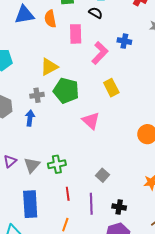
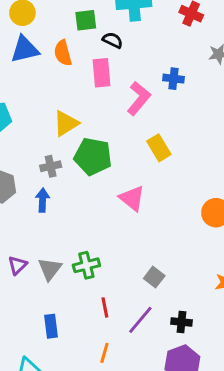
black semicircle: (96, 13) -> (113, 40), moved
blue rectangle: (30, 204) -> (51, 326), size x0.6
purple line: (91, 204) -> (140, 320), turned 45

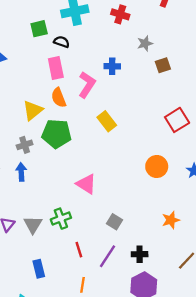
orange semicircle: (63, 53) -> (59, 98), moved
pink triangle: (132, 198) -> (86, 184), moved

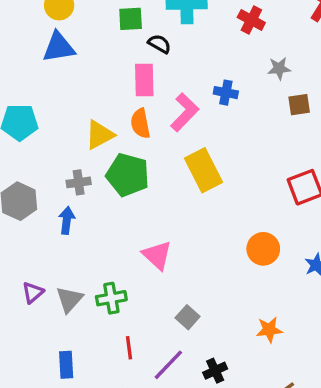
yellow rectangle: (107, 121) -> (203, 170), size x1.4
black cross: (140, 254) -> (215, 371), turned -35

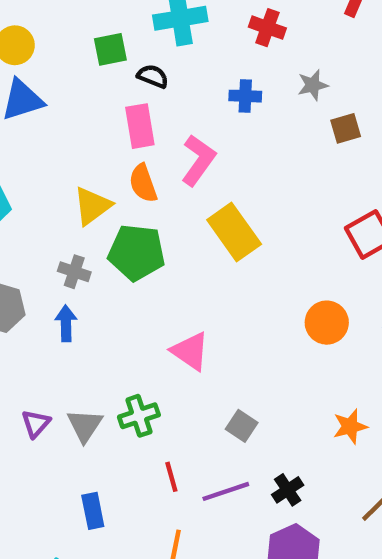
blue cross: (226, 93) -> (245, 96), moved
gray cross: (79, 182) -> (74, 272), turned 35
purple line: (168, 365) -> (226, 491), turned 36

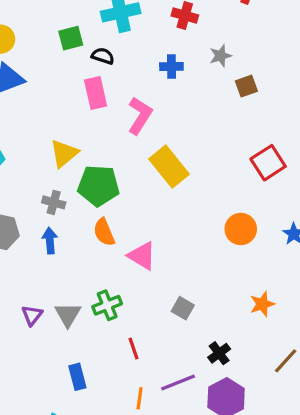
orange semicircle: (143, 183) -> (104, 232), moved
purple line: (226, 491) -> (178, 382), moved

